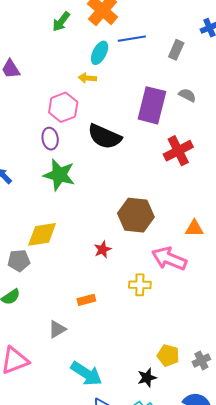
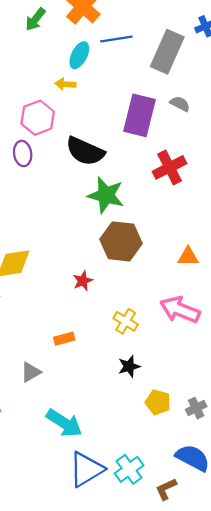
gray rectangle: (176, 50) -> (167, 52), size x1.8
green star: (59, 175) -> (106, 195), moved
pink arrow: (169, 259) -> (180, 310), moved
yellow cross: (140, 285) -> (126, 321), turned 30
black star: (147, 378) -> (129, 366), moved

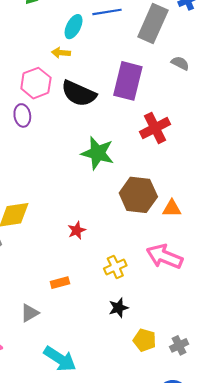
gray semicircle: (180, 104) -> (180, 63), moved
black semicircle: (85, 151) -> (79, 93), moved
brown hexagon: (121, 241) -> (138, 195), moved
yellow cross: (126, 321) -> (115, 267), turned 35

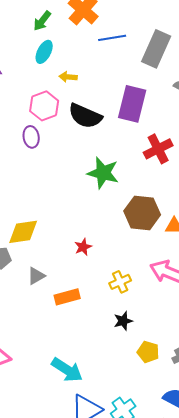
cyan ellipse: (74, 27) -> (44, 52), moved
orange rectangle: (60, 283) -> (67, 297), size x1.4
gray triangle: (30, 313) -> (36, 276), moved

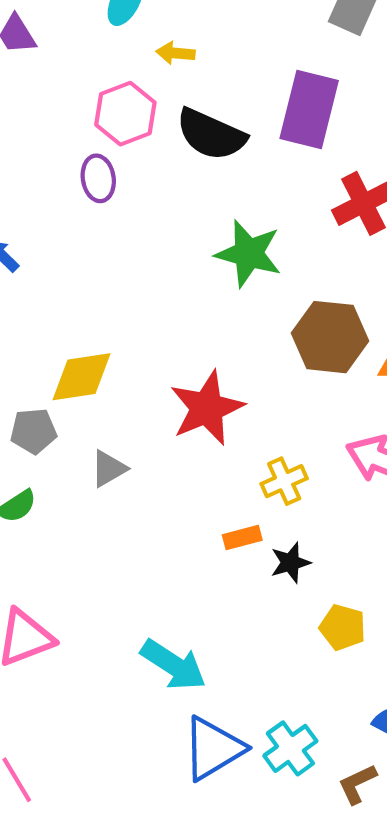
red star: (83, 247) -> (207, 408), size x2.0
orange rectangle: (67, 297) -> (242, 538), moved, size x0.7

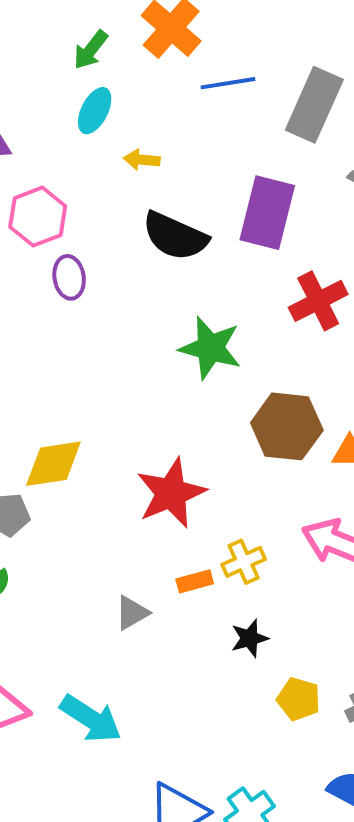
pink hexagon: (125, 114) -> (38, 217), moved
gray triangle: (109, 469) -> (132, 613), moved
orange rectangle: (242, 538) -> (195, 581), moved
cyan arrow: (173, 665) -> (91, 719), moved

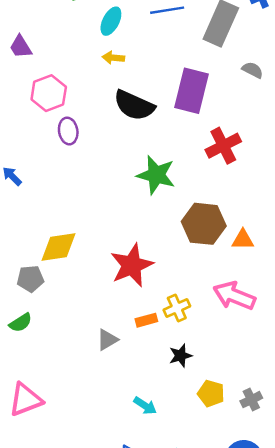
cyan ellipse: (95, 111) -> (111, 21), moved
cyan arrow: (91, 719) -> (145, 406), moved, size x0.6

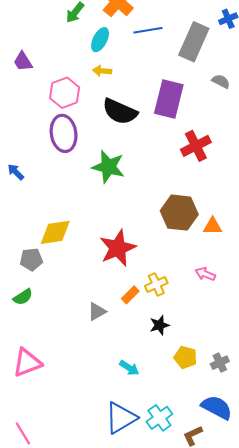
pink hexagon: (49, 93) -> (65, 93), moved
purple ellipse: (68, 131) -> (64, 133), size x1.6
green star: (156, 175) -> (108, 167), moved
pink arrow: (234, 296) -> (205, 274), size x0.6
orange rectangle: (146, 320) -> (130, 295), turned -30

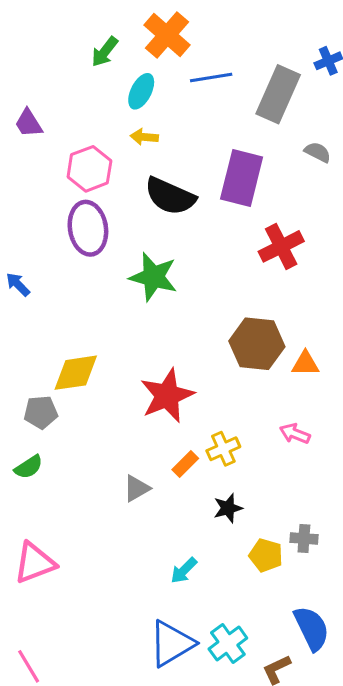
gray cross: (220, 363) -> (304, 539), moved, turned 30
cyan arrow: (129, 368) -> (184, 570), turned 102
blue semicircle: (217, 407) -> (312, 628), turned 36

